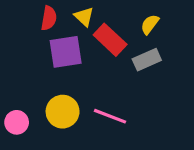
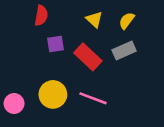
yellow triangle: (84, 17) -> (94, 19), moved
red rectangle: (110, 40) -> (88, 57), moved
purple square: (66, 52) -> (55, 44), size x0.6

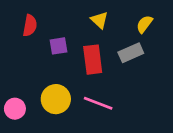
red semicircle: (41, 15) -> (30, 25), moved
yellow semicircle: (127, 21) -> (144, 24), moved
red rectangle: (88, 57) -> (93, 60), turned 40

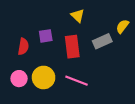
yellow semicircle: (144, 24) -> (122, 26), moved
red semicircle: (30, 25) -> (23, 47), moved
pink circle: (15, 109) -> (19, 79), moved

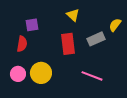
purple square: (46, 36) -> (32, 25), moved
pink line: (77, 81) -> (92, 76), moved

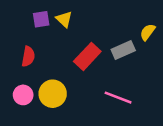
yellow triangle: (73, 15) -> (64, 19), moved
purple square: (32, 25) -> (41, 19), moved
red rectangle: (68, 44) -> (87, 56), turned 50

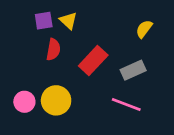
yellow semicircle: (148, 32) -> (144, 29), moved
gray rectangle: (123, 50) -> (133, 70), moved
red semicircle: (28, 56) -> (53, 49), moved

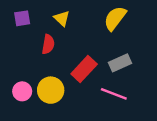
purple square: (44, 21) -> (22, 18), moved
yellow semicircle: (144, 29) -> (115, 18), moved, size x1.5
red rectangle: (93, 61) -> (84, 69), moved

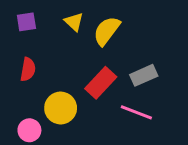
yellow semicircle: (115, 18) -> (107, 31), moved
red semicircle: (48, 44) -> (28, 69), moved
pink circle: (22, 91) -> (29, 130), moved

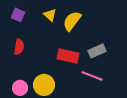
purple square: (26, 22) -> (18, 15), turned 32
red rectangle: (101, 83) -> (68, 56), turned 60
yellow circle: (61, 108) -> (44, 85), moved

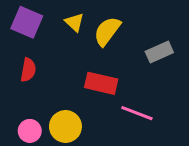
purple square: (18, 15) -> (27, 22), size x1.5
gray rectangle: (97, 51) -> (159, 52), moved

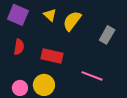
gray rectangle: (159, 52) -> (107, 35), turned -36
red rectangle: (101, 83) -> (52, 56), moved

